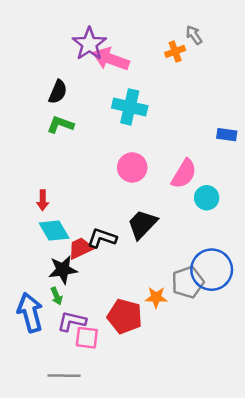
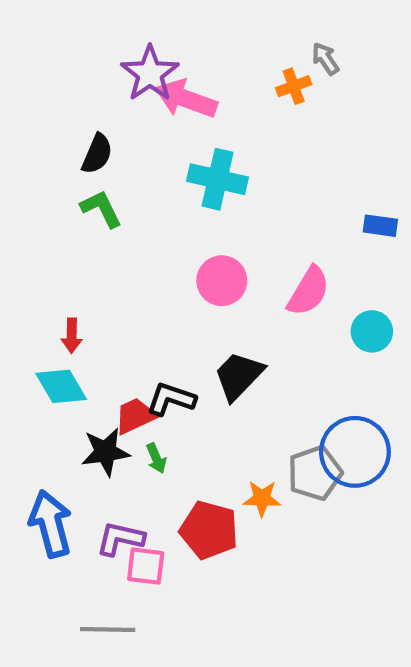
green L-shape: (60, 125) -> (101, 209), turned 44
cyan circle: (207, 198) -> (372, 331), moved
cyan diamond: (54, 231) -> (61, 386), moved
green arrow: (57, 296) -> (156, 458), moved

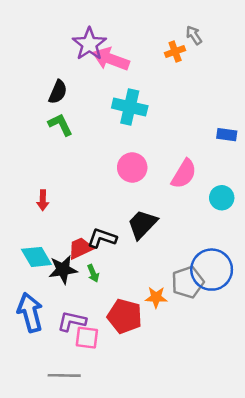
cyan diamond: (61, 386) -> (36, 257), moved

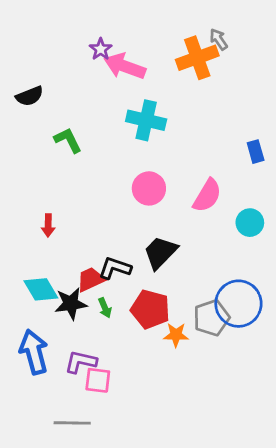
purple star: (89, 44) -> (101, 49), size x0.6
orange cross: (175, 52) -> (197, 58), size x1.8
black semicircle: (58, 92) -> (30, 96), moved, turned 45
blue rectangle: (227, 135) -> (256, 152), turned 66
red pentagon: (125, 316) -> (150, 309), moved

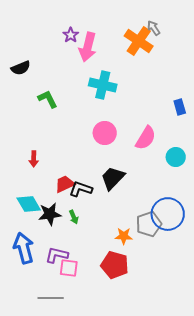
orange cross: (197, 58) -> (139, 41), turned -36
pink arrow: (125, 66) -> (88, 47), turned -96
red trapezoid: (91, 279) -> (65, 184), moved
red pentagon: (150, 309) -> (115, 265), moved

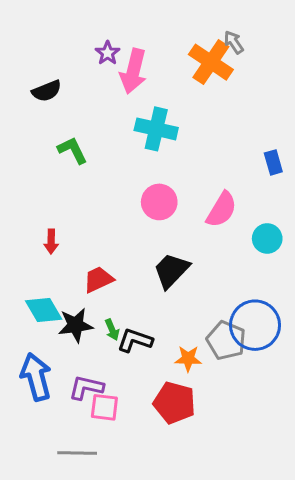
black semicircle: (21, 68) -> (47, 91), moved
black L-shape: (81, 189) -> (135, 340), moved
gray pentagon: (149, 224) -> (226, 340), turned -30

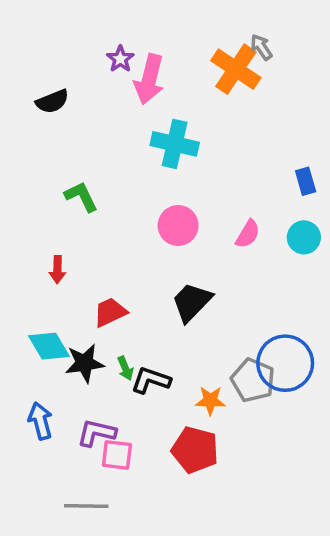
green L-shape: (73, 150) -> (81, 197), moved
pink semicircle: (222, 210) -> (248, 234), size x0.7
cyan circle: (267, 238) -> (304, 237), moved
blue arrow: (36, 377) -> (40, 421), size x0.7

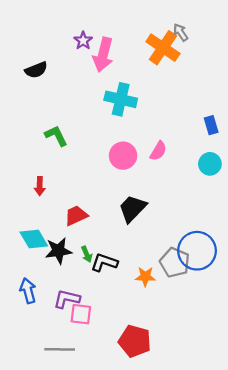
pink semicircle: (248, 234) -> (158, 151), moved
red pentagon: (195, 450) -> (135, 341), moved

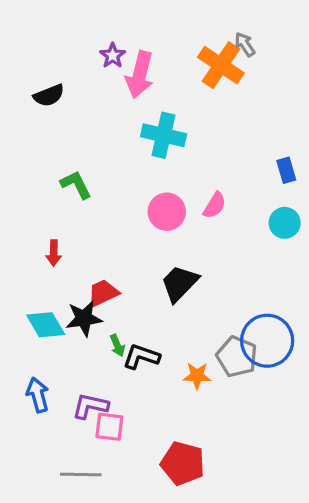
black star: (58, 251) -> (84, 318), moved

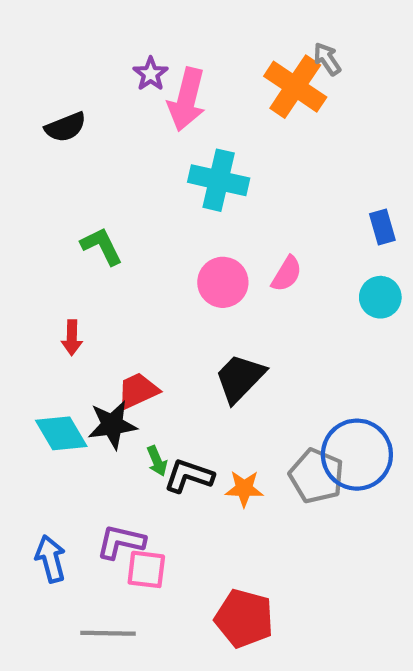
orange star: (197, 376) -> (244, 489), moved
blue arrow: (38, 395) -> (51, 559), moved

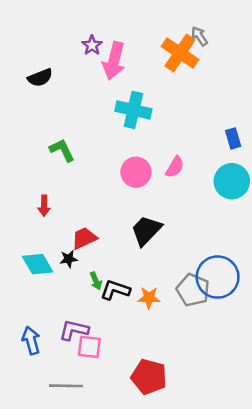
cyan circle: (380, 297) -> (232, 181), size x1.4
black star: (112, 425) -> (69, 259), size x0.6

